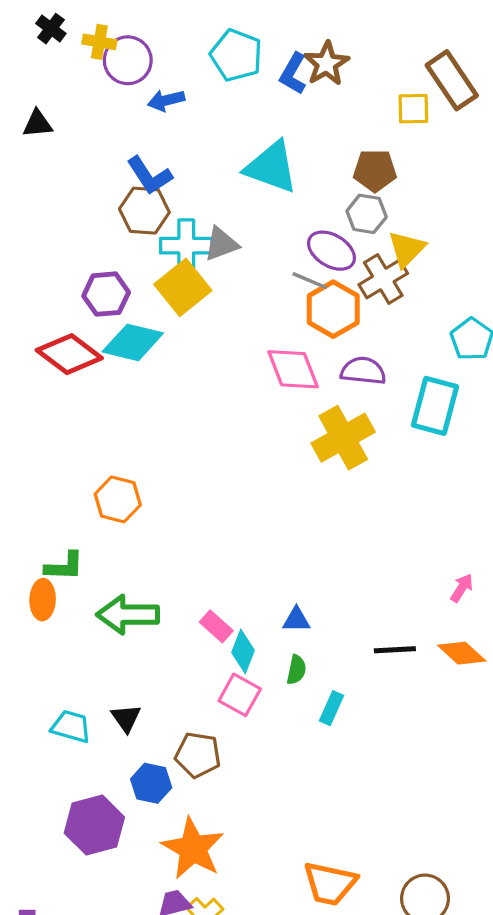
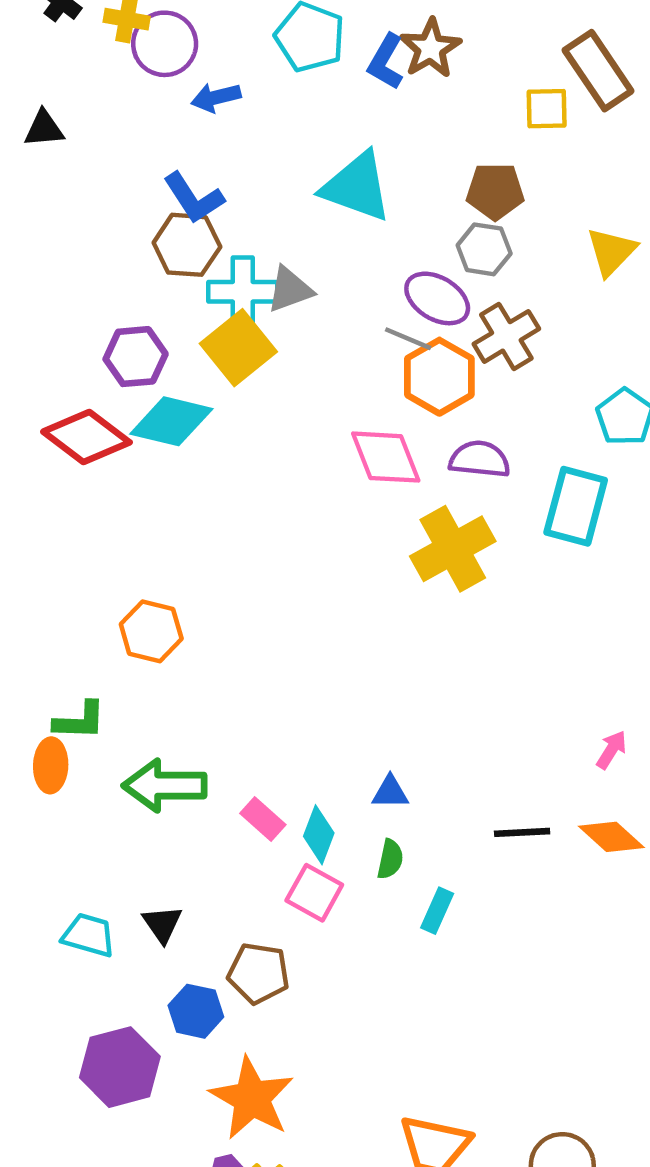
yellow triangle: (407, 249) -> (611, 252), moved
pink rectangle: (216, 626) -> (263, 819), moved

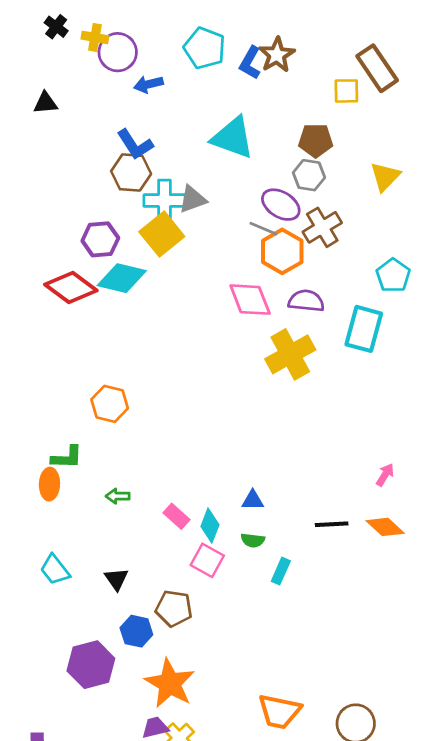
green arrow: (165, 786) -> (118, 496), size x0.5
green semicircle: (390, 859) -> (253, 540), turned 85
cyan trapezoid: (89, 935) -> (55, 570), moved, turned -144

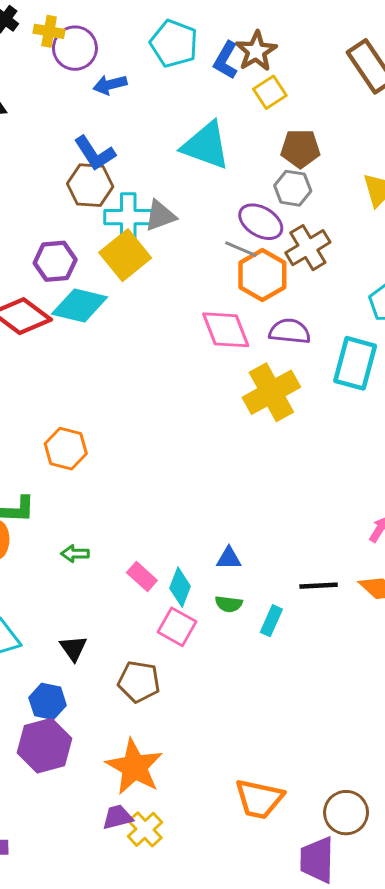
yellow square: (346, 91) -> (270, 92), moved, turned -32
cyan rectangle: (281, 571) -> (271, 621), moved
blue hexagon: (136, 631) -> (48, 701), moved

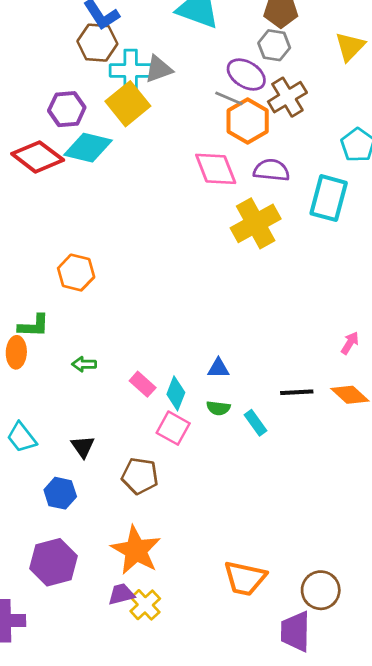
cyan rectangle: (271, 621) -> (256, 423), turned -60
purple hexagon: (44, 746) -> (54, 562), moved

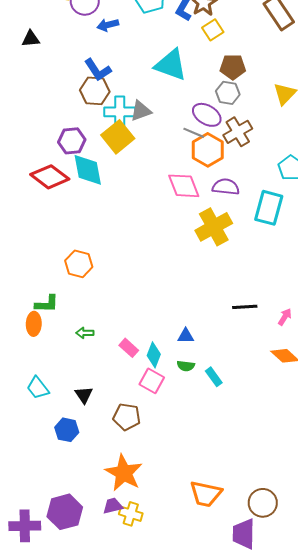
cyan diamond: (88, 148) -> (88, 170), turned 66
black line: (297, 392) -> (245, 307), moved
purple hexagon: (54, 562) -> (65, 512), moved
yellow cross: (145, 605) -> (131, 514), turned -30

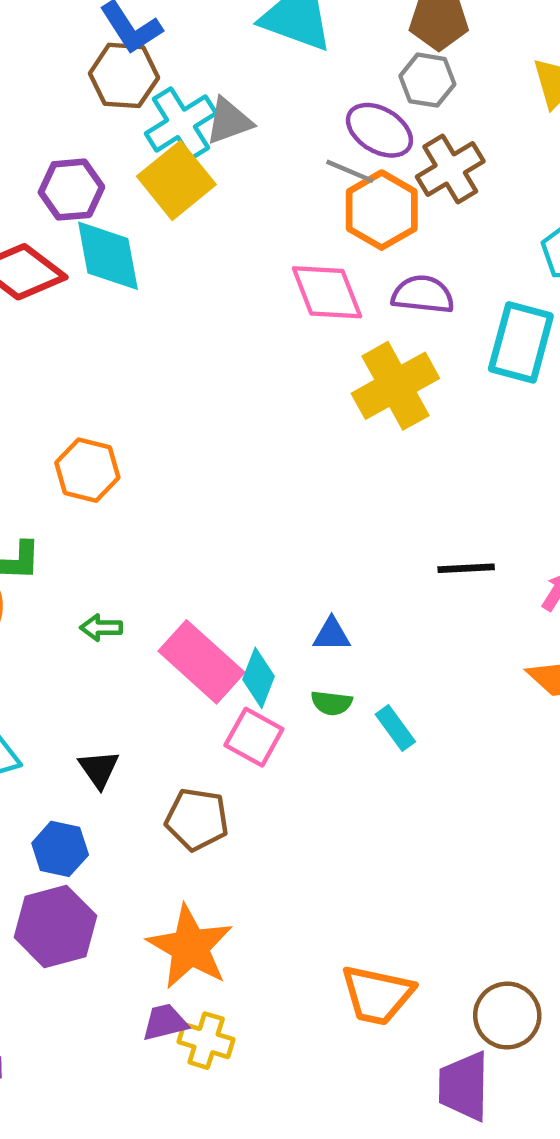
cyan cross: (120, 112) -> (181, 123), turned -32
pink rectangle: (129, 348) -> (201, 662), size x1.8
purple hexagon: (65, 512) -> (55, 927), moved

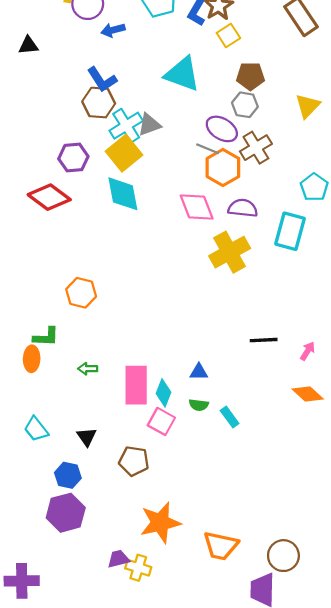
cyan diamond: (108, 256) -> (123, 194), moved
pink rectangle: (201, 662) -> (136, 385), turned 48
orange star: (190, 947) -> (160, 523), moved, turned 30

